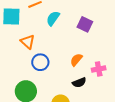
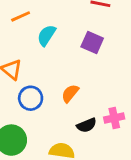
orange semicircle: (76, 60) -> (70, 93), moved
pink cross: (99, 69) -> (114, 118), moved

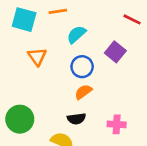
blue circle: (31, 98) -> (82, 67), moved
black semicircle: (87, 125) -> (76, 119), moved

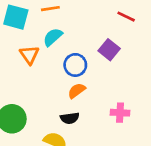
cyan semicircle: (76, 34) -> (53, 37), moved
pink cross: (117, 124) -> (120, 113), moved

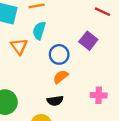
cyan semicircle: (53, 37) -> (39, 31), turned -30

